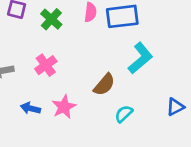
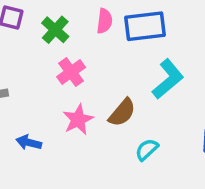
pink cross: (46, 65) -> (71, 72), moved
pink star: (64, 107) -> (78, 120), moved

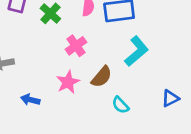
pink cross: (71, 72) -> (76, 46), moved
cyan semicircle: (147, 150) -> (120, 105), turned -90

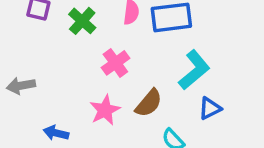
blue triangle: (170, 98) -> (210, 108), moved

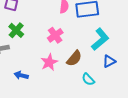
green cross: (82, 21) -> (16, 30), moved

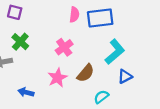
cyan semicircle: (88, 79) -> (101, 97), turned 96

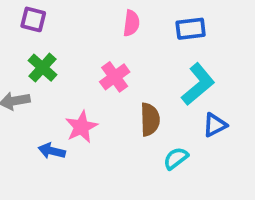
blue rectangle: (100, 18) -> (191, 29), moved, size x0.7
brown semicircle: (86, 73) -> (150, 119), turned -42
pink star: (57, 78) -> (81, 127), moved

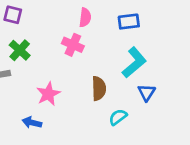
pink cross: (115, 77) -> (73, 45), moved, turned -30
blue triangle: (215, 125) -> (147, 93), turned -30
blue arrow: (52, 151) -> (32, 123), moved

